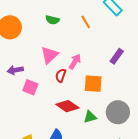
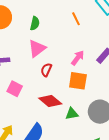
green semicircle: (52, 20) -> (35, 23), moved, turned -96
pink arrow: (75, 62) -> (78, 58), moved
pink square: (30, 87) -> (15, 89), moved

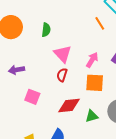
orange line: (76, 19) -> (100, 23), moved
pink triangle: (37, 48) -> (63, 54), moved, turned -30
red diamond: (50, 101) -> (69, 105), turned -40

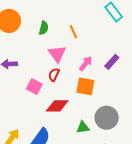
orange line: (100, 23) -> (73, 32), moved
pink square: (32, 97) -> (34, 87), moved
green triangle: (92, 116) -> (83, 127), moved

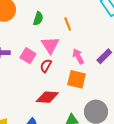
pink arrow: (86, 63) -> (78, 56), turned -70
pink square: (34, 87) -> (28, 56), moved

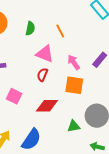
pink triangle: (50, 45) -> (45, 54), turned -30
pink square: (28, 56) -> (14, 96), moved

